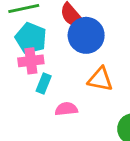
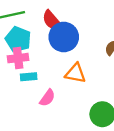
cyan rectangle: (44, 84) -> (29, 77), turned 63
pink semicircle: (66, 109) -> (47, 98), turned 132

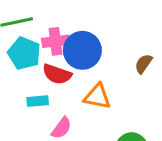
red semicircle: (52, 21) -> (57, 74), moved, turned -30
pink cross: (18, 58) -> (56, 41), moved

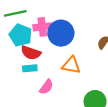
red semicircle: (57, 74) -> (31, 53), moved

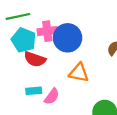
cyan rectangle: (30, 68) -> (34, 91), moved

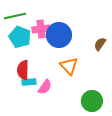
red semicircle: (35, 59) -> (23, 70), moved, turned 72
orange triangle: (79, 73) -> (69, 66), turned 36

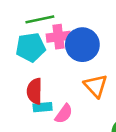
green line: (15, 16) -> (40, 19), moved
cyan pentagon: (20, 37) -> (31, 47), turned -30

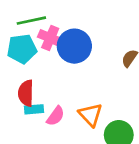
pink cross: (58, 37) -> (50, 38), turned 30
orange triangle: (96, 86) -> (91, 115), moved

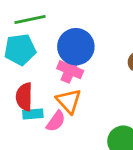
pink cross: (50, 38) -> (70, 70), moved
orange triangle: (91, 115) -> (69, 101), moved

